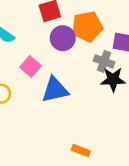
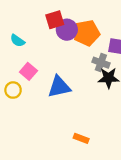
purple circle: (63, 38) -> (67, 30), moved
pink square: (30, 67) -> (28, 71), moved

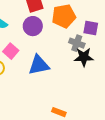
purple circle: (67, 30) -> (33, 26), moved

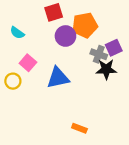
purple circle: (33, 26) -> (65, 36), moved
purple square: (91, 28) -> (114, 48), moved, turned -35

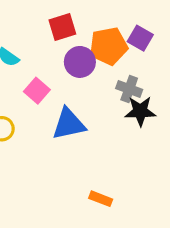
purple square: (114, 48) -> (140, 38), moved, turned -35
pink square: (28, 63) -> (37, 91), moved

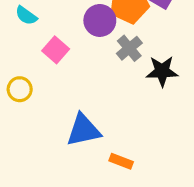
gray cross: (129, 89) -> (129, 48), moved, turned 30
blue triangle: (69, 124) -> (83, 130), moved

